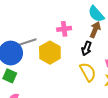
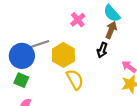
pink cross: (64, 29) -> (78, 20), moved, turned -32
yellow semicircle: (88, 72) -> (75, 79), moved

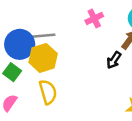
yellow hexagon: (63, 55) -> (43, 58), moved
yellow semicircle: (75, 79) -> (48, 92), moved

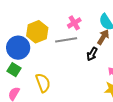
gray line: (41, 36) -> (66, 40), moved
yellow hexagon: (43, 58) -> (37, 32), moved

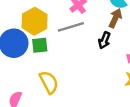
green square: (14, 70) -> (40, 45), moved, turned -32

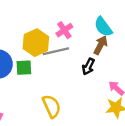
yellow hexagon: (35, 21) -> (36, 43), moved
yellow semicircle: (49, 82) -> (52, 106), moved

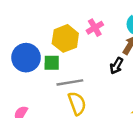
gray line: (56, 51) -> (70, 82), moved

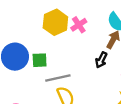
yellow hexagon: (65, 38) -> (55, 22), moved

